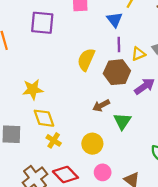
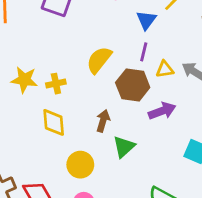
brown arrow: (101, 105) -> (103, 121), turned 119
yellow diamond: (44, 118) -> (54, 122), moved
yellow cross: (54, 140) -> (56, 84), moved, turned 32

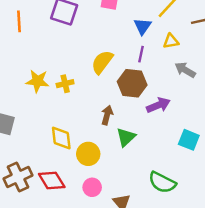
yellow triangle: (165, 69) -> (171, 41), moved
yellow diamond: (54, 122) -> (61, 138), moved

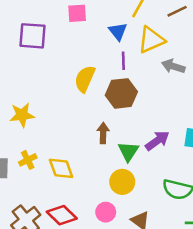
yellow triangle: (171, 41) -> (151, 40), size x1.6
yellow cross: (65, 84) -> (28, 160), moved
purple arrow: (158, 105) -> (157, 141), moved
yellow circle: (88, 154) -> (122, 182), moved

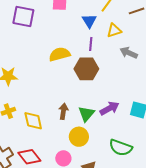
yellow triangle: (151, 40) -> (114, 30), size x0.7
yellow semicircle: (85, 79) -> (60, 54), turned 45
brown arrow: (103, 133) -> (63, 111), moved

